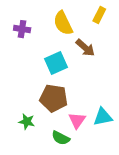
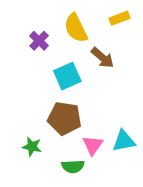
yellow rectangle: (99, 15) -> (119, 18), turned 42
purple cross: (22, 29) -> (39, 41), moved, turned 35
green semicircle: (61, 138) -> (73, 166), turned -30

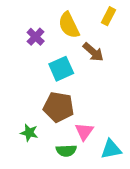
yellow rectangle: (119, 18) -> (109, 16), turned -42
cyan triangle: (124, 141) -> (111, 149), moved

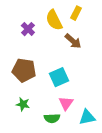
yellow rectangle: (109, 16) -> (76, 13), moved
cyan square: (61, 69) -> (59, 77), moved
brown pentagon: (59, 107) -> (24, 70), moved

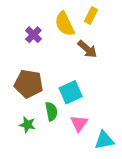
green semicircle: (52, 118) -> (51, 111), moved, turned -98

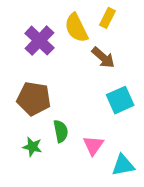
purple cross: (33, 35) -> (39, 41), size x1.5
cyan square: (71, 92) -> (120, 100), moved

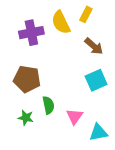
purple cross: (39, 41) -> (31, 33), turned 35
brown arrow: (103, 58) -> (94, 46), moved

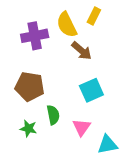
brown arrow: (94, 46) -> (82, 51), moved
cyan square: (96, 80) -> (91, 90), moved

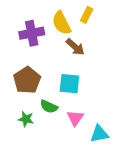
brown pentagon: (30, 86) -> (27, 80), turned 30
cyan square: (91, 90) -> (69, 84), moved, turned 30
green semicircle: (53, 115) -> (49, 106), turned 126

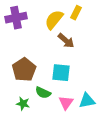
yellow semicircle: (61, 23) -> (54, 20), turned 65
purple cross: (32, 33) -> (16, 18), moved
cyan triangle: (99, 134) -> (87, 101), moved

